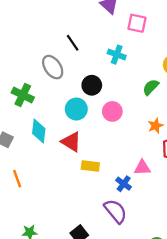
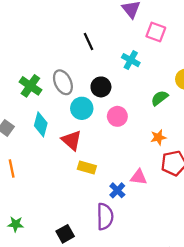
gray ellipse: (53, 67) -> (63, 82), moved
purple semicircle: (116, 211) -> (105, 217), turned 30

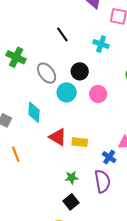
green cross: (30, 86) -> (16, 57), moved
red triangle: (71, 140) -> (58, 137), moved
green star: (16, 224) -> (72, 178), moved

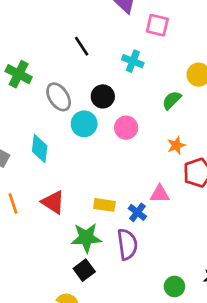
red triangle: (58, 137) -> (53, 202), moved
yellow rectangle: (80, 142) -> (104, 205), moved
green star: (72, 178) -> (86, 238), size x1.6

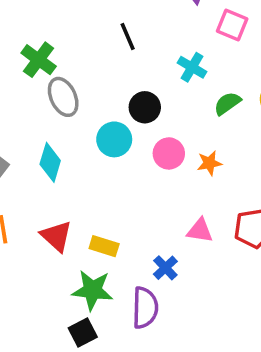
gray ellipse: (59, 97) -> (63, 97), moved
green semicircle: (172, 100) -> (227, 103), moved
orange star: (176, 145) -> (209, 163), moved
pink triangle: (160, 194) -> (200, 231), moved
yellow rectangle: (104, 205) -> (104, 246), moved

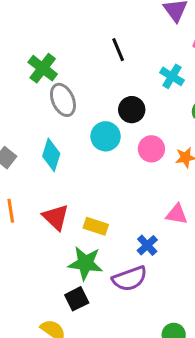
purple semicircle: (145, 308) -> (130, 279), turned 68

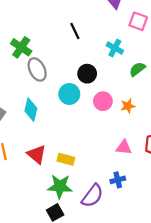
blue cross: (147, 245) -> (118, 180), moved, turned 32
purple semicircle: (130, 279) -> (92, 196), turned -30

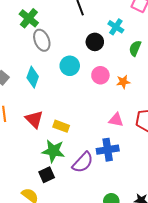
green semicircle: (137, 69) -> (135, 48), turned -35
black circle: (87, 74) -> (95, 42), moved
blue cross: (118, 180) -> (108, 150), size x1.5

